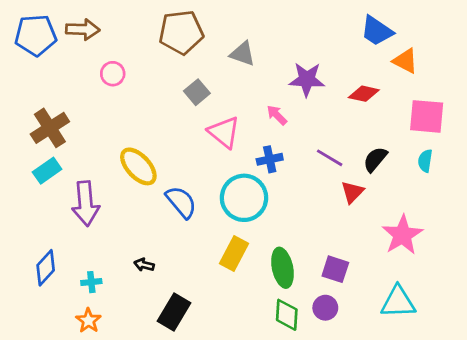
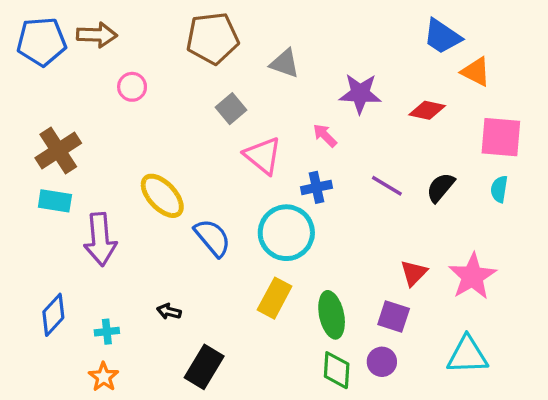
cyan rectangle: (47, 171) -> (55, 201), turned 44
red triangle: (352, 192) -> (414, 273), moved

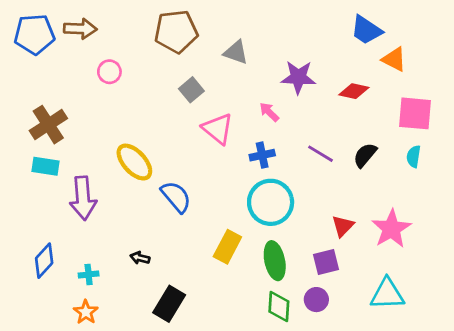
cyan circle: (286, 233) -> (271, 202), moved
purple square: (394, 317) -> (326, 262), turned -32

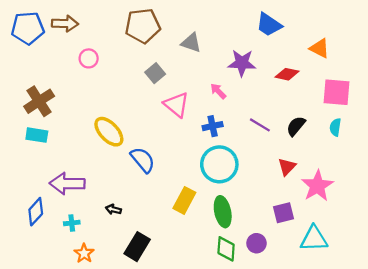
blue trapezoid: (366, 30) -> (269, 25), moved
purple arrow: (83, 198) -> (67, 184), moved, turned 96
red triangle: (343, 226) -> (287, 167), moved
purple square: (326, 262) -> (284, 213), moved
orange star: (86, 312) -> (84, 253), moved

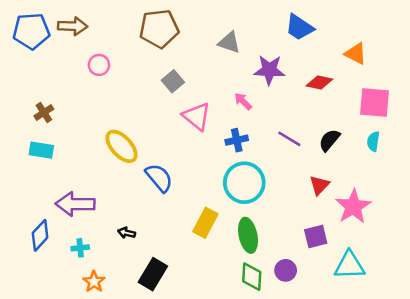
gray triangle: (191, 43) -> (229, 42), moved
brown cross: (39, 101) -> (44, 113), size x0.6

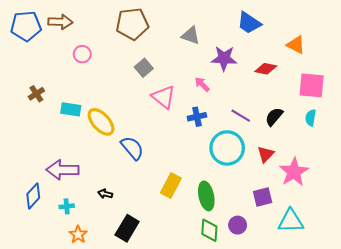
cyan rectangle: (41, 150) -> (71, 109), moved
cyan circle: (244, 183) -> (227, 148), moved

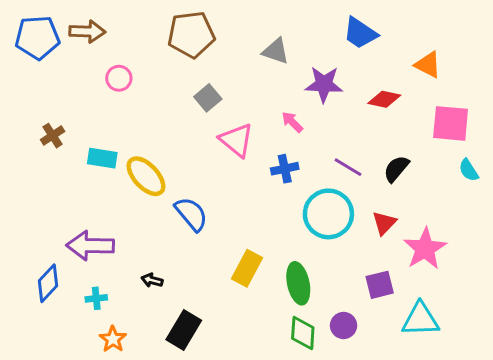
cyan semicircle: (311, 118) -> (469, 170), moved, turned -42

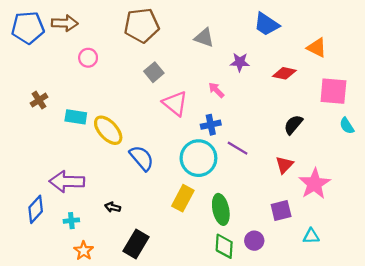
purple star: (324, 84) -> (240, 62), size x0.7
purple line: (348, 167) -> (238, 148), moved
cyan circle: (328, 214) -> (198, 158), moved
cyan triangle: (420, 319) -> (311, 236), size x0.6

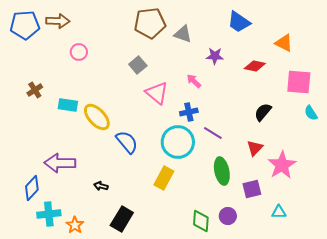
brown pentagon: (142, 25) -> (150, 23), moved
green ellipse: (221, 209) -> (222, 171), moved
cyan cross: (71, 221) -> (49, 214), moved, size x1.6

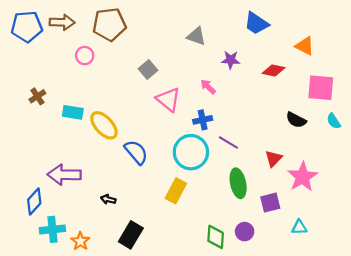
brown pentagon: (150, 23) -> (109, 24), moved
black semicircle: (263, 112) -> (296, 120), moved, turned -102

